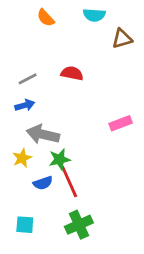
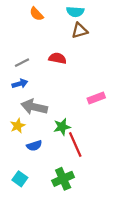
brown triangle: (122, 39) -> (80, 31), moved
green star: (60, 159) -> (62, 127), moved
red line: (69, 182) -> (75, 145), moved
cyan square: (25, 225) -> (20, 179), turned 32

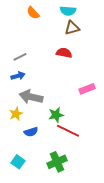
red semicircle: (58, 58) -> (64, 53), moved
red line: (75, 145) -> (68, 131), turned -40

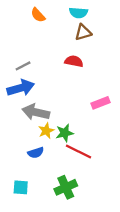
blue arrow: (18, 76) -> (21, 88), size x1.6
yellow star: (16, 114) -> (46, 131), moved
cyan square: (18, 162) -> (21, 187), turned -32

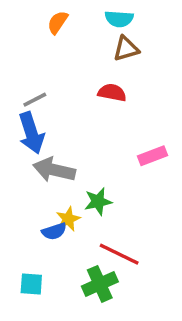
orange semicircle: (38, 15) -> (58, 22), turned 77
blue arrow: (21, 88) -> (31, 133), turned 88
yellow star: (46, 131) -> (68, 219), moved
red line: (79, 151) -> (119, 254), moved

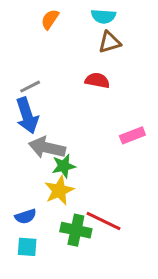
green star: (98, 201) -> (64, 166), moved
yellow star: (68, 219) -> (59, 190), size x1.4
blue semicircle: (54, 231) -> (26, 216), moved
green cross: (100, 284) -> (76, 230), moved, turned 36

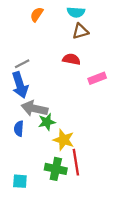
pink rectangle: (132, 135) -> (97, 78), moved
yellow star: (59, 190) -> (64, 140), moved, turned -30
blue semicircle: (26, 216) -> (19, 129), moved, turned 112
red line: (103, 221) -> (76, 162), turned 55

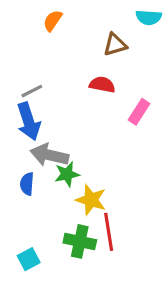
cyan semicircle: (76, 12) -> (149, 17), moved
pink rectangle: (97, 78) -> (139, 112), turned -36
cyan square: (20, 181) -> (29, 259), turned -32

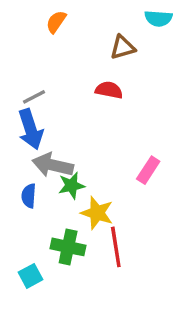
pink rectangle: (139, 112) -> (148, 170), moved
green cross: (80, 241) -> (68, 247), moved

